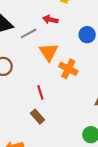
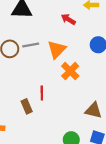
gray line: (29, 33) -> (31, 45), moved
red line: (40, 92) -> (42, 93), moved

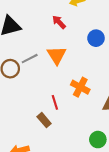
red arrow: (68, 19) -> (59, 22), turned 32
orange cross: (70, 71) -> (80, 87), moved

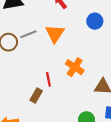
brown rectangle: (44, 120) -> (36, 96), turned 64

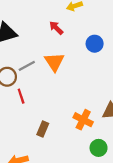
orange cross: (75, 67) -> (83, 120), moved
red line: (48, 79) -> (21, 96), moved

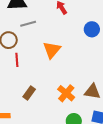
orange triangle: (54, 62) -> (52, 50), moved
gray line: (27, 66) -> (28, 24), moved

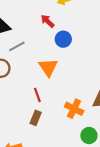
blue circle: (92, 29) -> (63, 39), moved
red line: (17, 60) -> (37, 95), moved

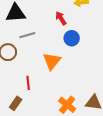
red line: (37, 95) -> (28, 83), moved
brown rectangle: (36, 118) -> (16, 103), moved

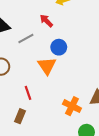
gray line: (27, 35) -> (26, 39), moved
blue circle: (72, 38) -> (59, 47), moved

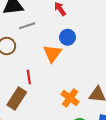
gray line: (26, 39) -> (27, 26), moved
brown rectangle: (20, 116) -> (17, 99), size x1.5

